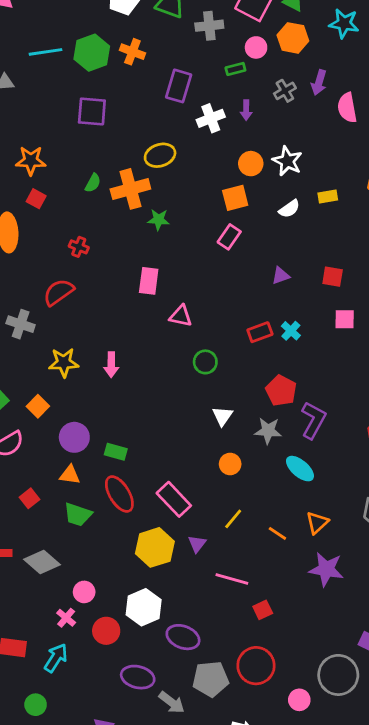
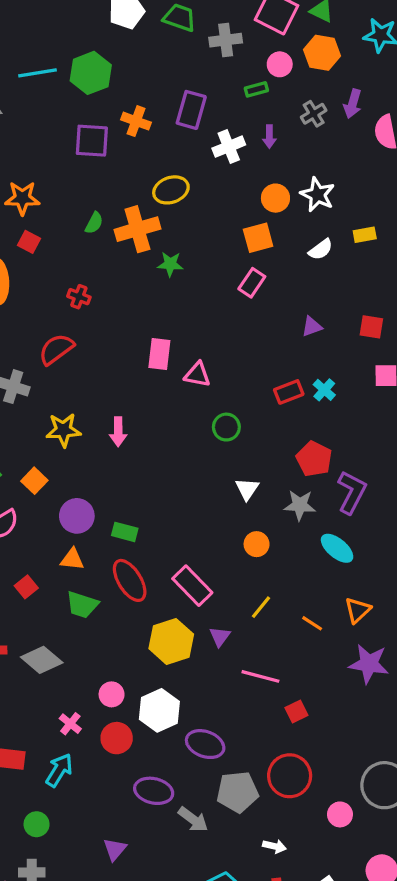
orange cross: (132, 52) -> (136, 121), moved
pink rectangle: (149, 281) -> (159, 354), moved
pink circle: (84, 592) -> (112, 694), moved

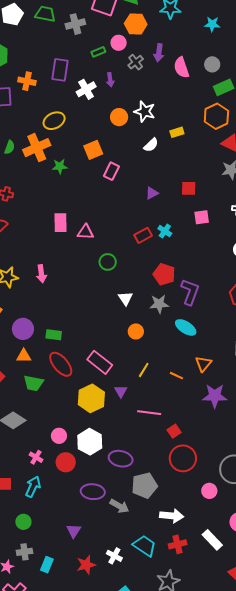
pink circle: (280, 64) -> (119, 43), moved
orange square: (258, 238) -> (93, 150), moved
red circle: (290, 776) -> (183, 458), moved
white arrow: (274, 846) -> (172, 516), size x1.6

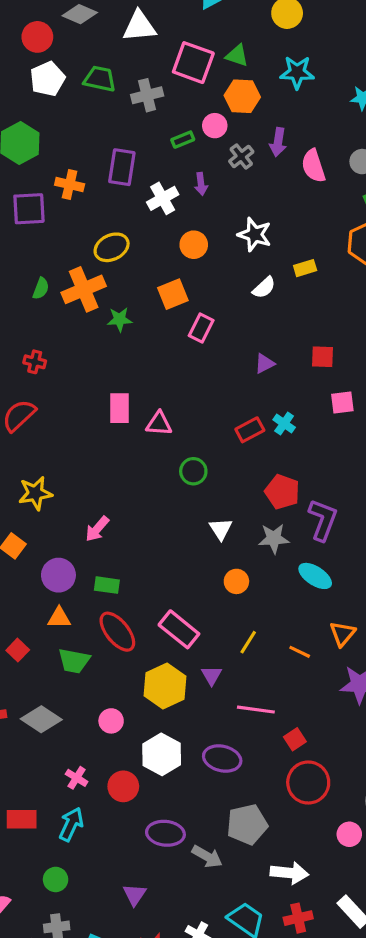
orange circle: (119, 117) -> (194, 245), moved
pink arrow: (41, 274) -> (97, 529), moved, turned 48
pink circle: (59, 436) -> (111, 721), moved
purple ellipse: (121, 459) -> (222, 759), moved

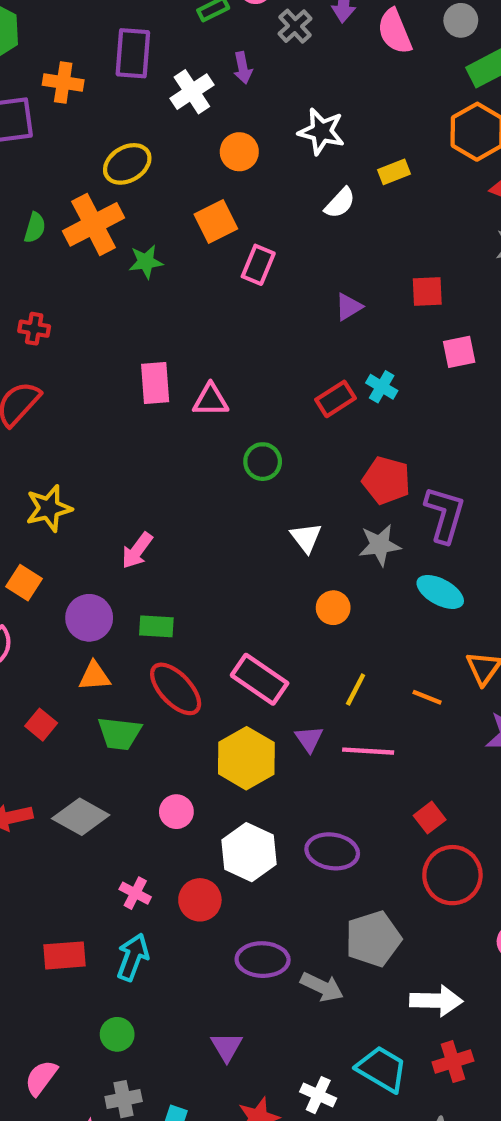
pink line: (256, 710) -> (368, 751), moved

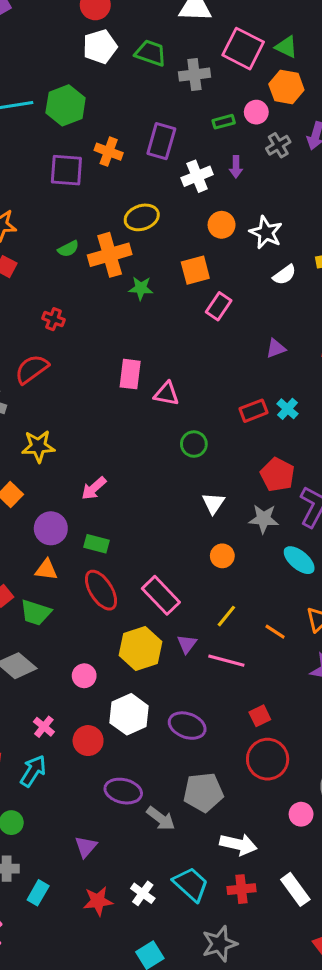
white star: (321, 131) -> (266, 233), moved
green semicircle: (35, 228) -> (68, 249), turned 35
green trapezoid: (119, 733) -> (36, 612), moved

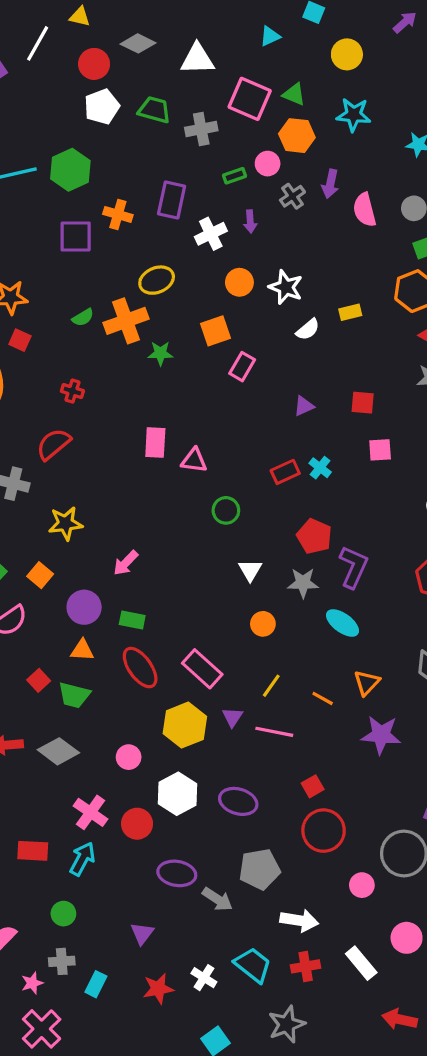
pink cross: (44, 727) -> (91, 812), size x1.5

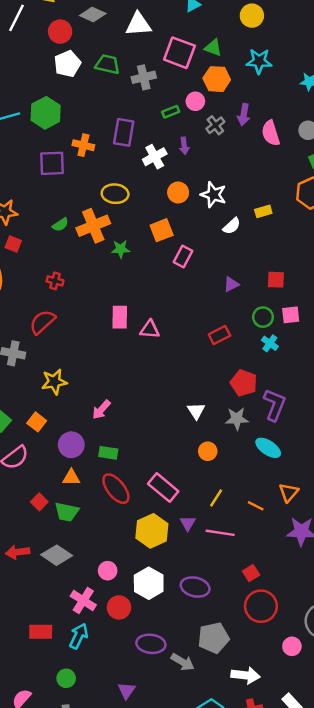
yellow ellipse: (157, 280) -> (115, 194), turned 30
cyan cross: (320, 468) -> (270, 343), moved
green circle: (226, 510) -> (263, 317), moved
pink circle: (129, 757) -> (108, 571), moved

